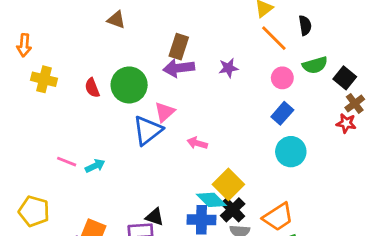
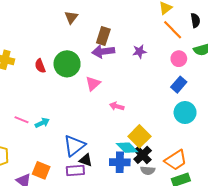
brown triangle: (116, 20) -> (71, 17), moved, turned 48
blue triangle: (148, 130) -> (74, 146), moved

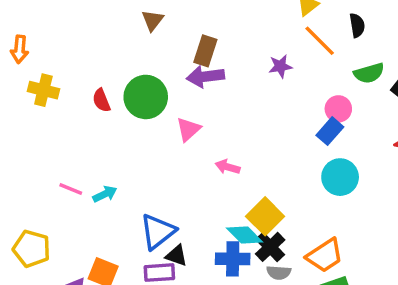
purple star: (139, 51) -> (280, 66), moved
pink circle: (179, 59) -> (338, 109), moved

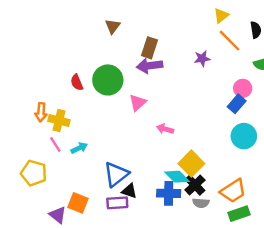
orange arrow: (20, 49) -> (41, 112), moved
yellow cross: (43, 90) -> (59, 121), moved
pink line: (71, 189) -> (55, 144), turned 35
yellow pentagon: (32, 249) -> (34, 173), moved

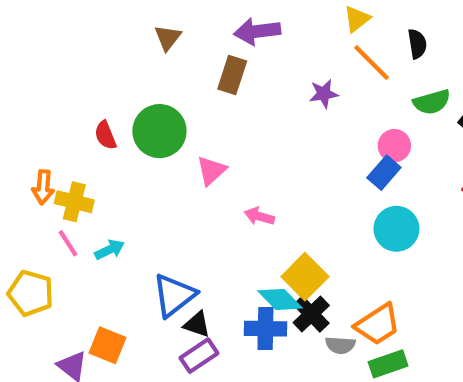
purple arrow: (150, 66) -> (257, 31), moved
purple rectangle: (117, 203) -> (199, 356), moved, turned -30
gray semicircle: (201, 203) -> (340, 345), moved

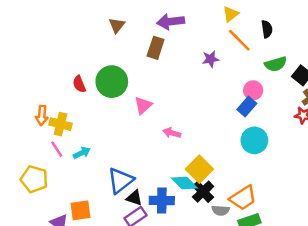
blue cross: (265, 329) -> (162, 200), moved
orange square: (108, 345) -> (81, 210), turned -30

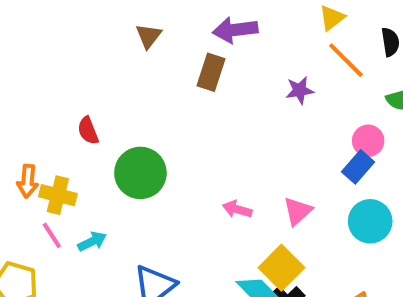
green circle: (112, 82) -> (140, 173), moved
pink triangle: (143, 105) -> (298, 211), moved

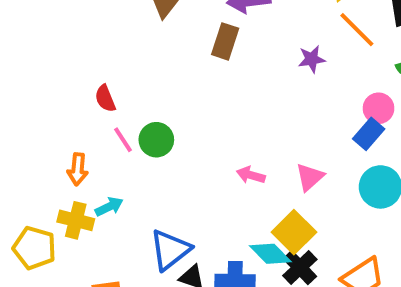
green circle: (140, 173) -> (156, 140), size x0.7
orange arrow: (28, 181) -> (78, 169), moved
yellow cross: (58, 195) -> (76, 220), moved
pink line: (52, 235) -> (123, 140), moved

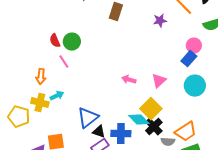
green circle: (156, 140) -> (72, 42), moved

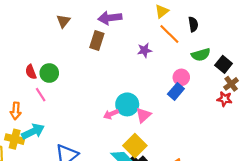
pink arrow: (129, 80) -> (111, 114), turned -40
cyan circle: (195, 86) -> (127, 104), moved
cyan arrow: (57, 96) -> (33, 131), size x1.5

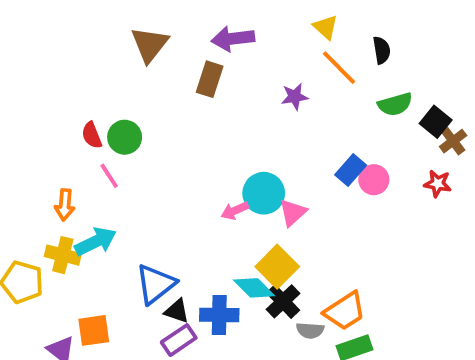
yellow triangle: (162, 11) -> (326, 27), turned -40
brown triangle: (63, 21) -> (150, 44), size x1.5
pink circle: (181, 77) -> (374, 180), moved
brown cross: (231, 84) -> (453, 141), moved

